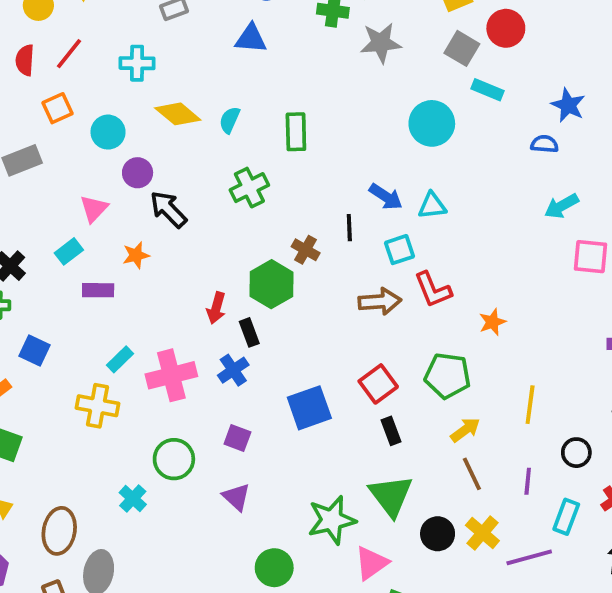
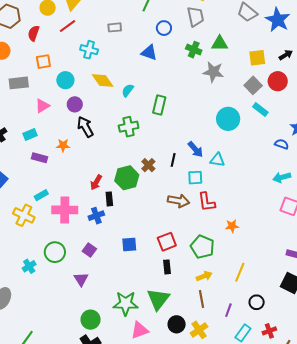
red line: (69, 54) -> (68, 26), moved
pink triangle: (94, 209) -> (42, 106), moved
blue square: (309, 408) -> (129, 244), size x0.7

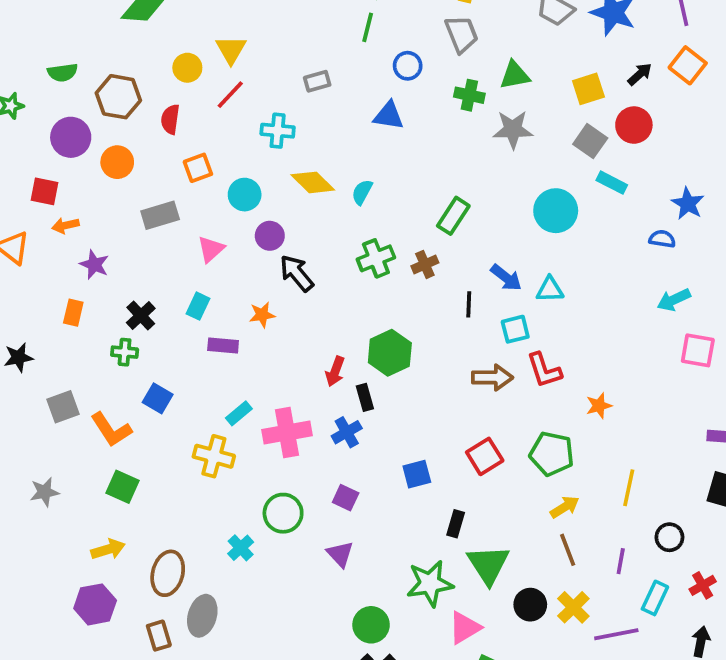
green rectangle: (159, 105) -> (453, 216), moved, turned 30
cyan rectangle: (30, 135) -> (198, 306), turned -32
brown cross: (148, 165) -> (425, 264), moved, turned 32
black rectangle: (167, 267) -> (456, 524), moved, turned 32

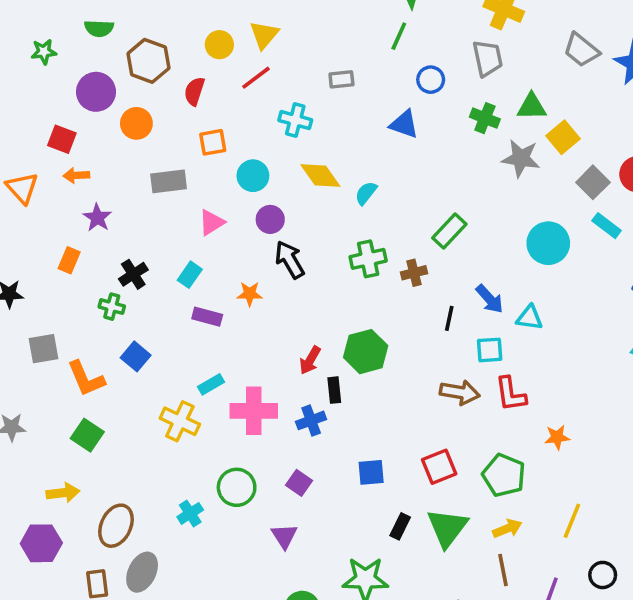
yellow square: (588, 89) -> (563, 137), moved, turned -32
green triangle: (488, 565) -> (447, 528), moved

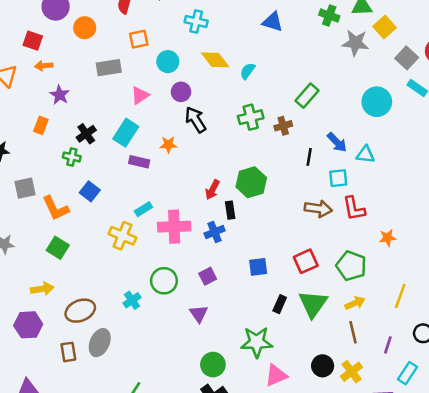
cyan rectangle: (190, 275) -> (126, 133), size x1.5
purple square: (299, 483) -> (208, 276), turned 30
brown ellipse: (116, 526) -> (80, 311), turned 44

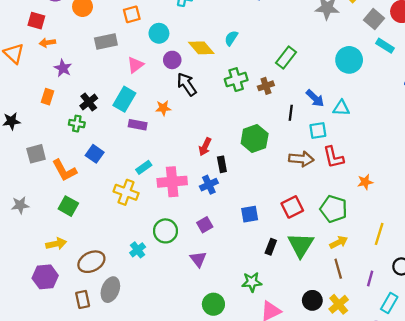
yellow diamond: (215, 60) -> (201, 48), moved
green hexagon: (251, 182) -> (255, 138), moved
green star: (257, 342) -> (252, 282), size x0.7

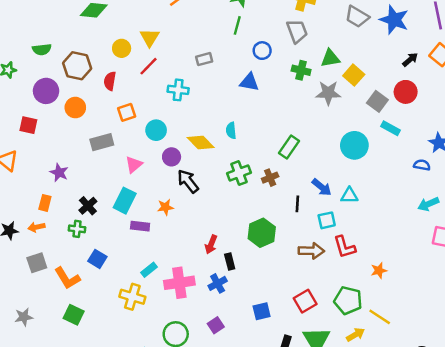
cyan semicircle: (231, 38) -> (231, 130), turned -35
orange arrow: (47, 43) -> (36, 227), moved
yellow line: (379, 234) -> (380, 317), moved, turned -70

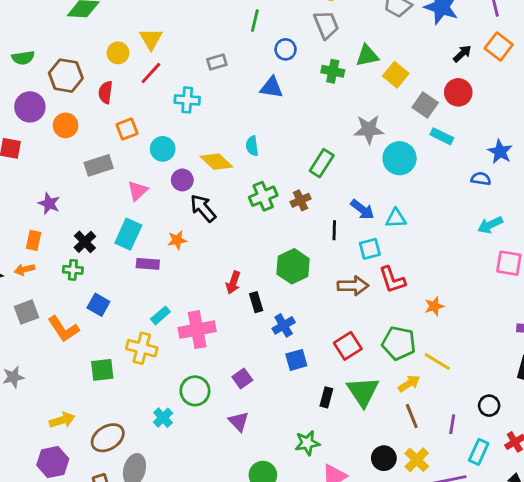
gray star: (328, 93) -> (369, 129), moved
blue cross: (218, 283) -> (284, 325), moved
green square: (74, 315) -> (102, 370), moved, turned -30

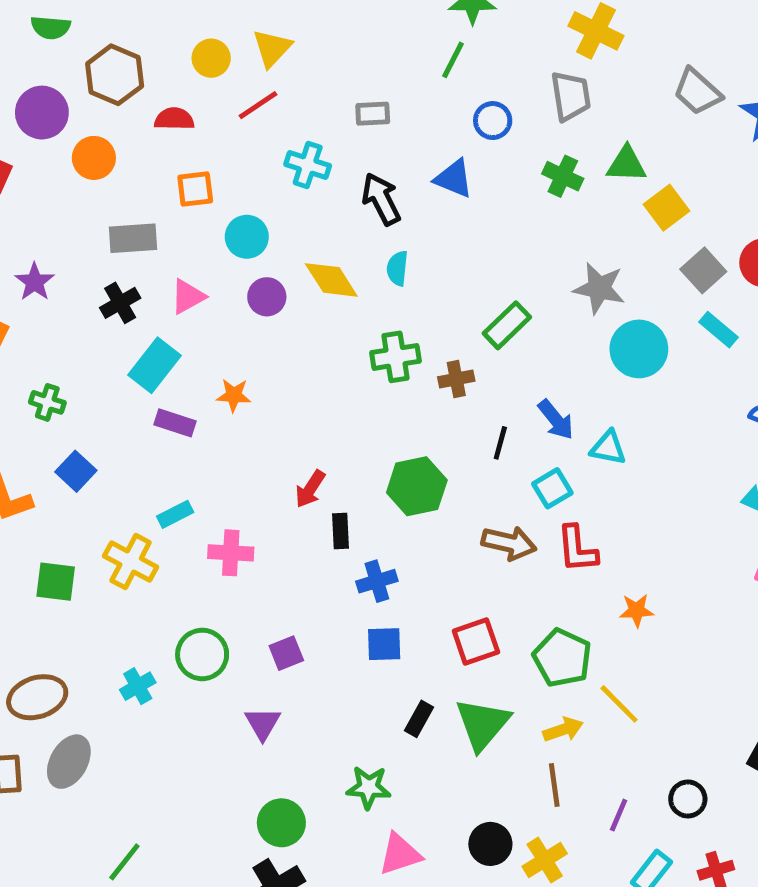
red semicircle: (106, 92) -> (174, 119), turned 70
black arrow: (203, 208) -> (381, 199), moved
black cross: (85, 242) -> (120, 303), moved
cyan square: (370, 249) -> (552, 488), turned -30
pink cross: (197, 330) -> (231, 553), size x0.7

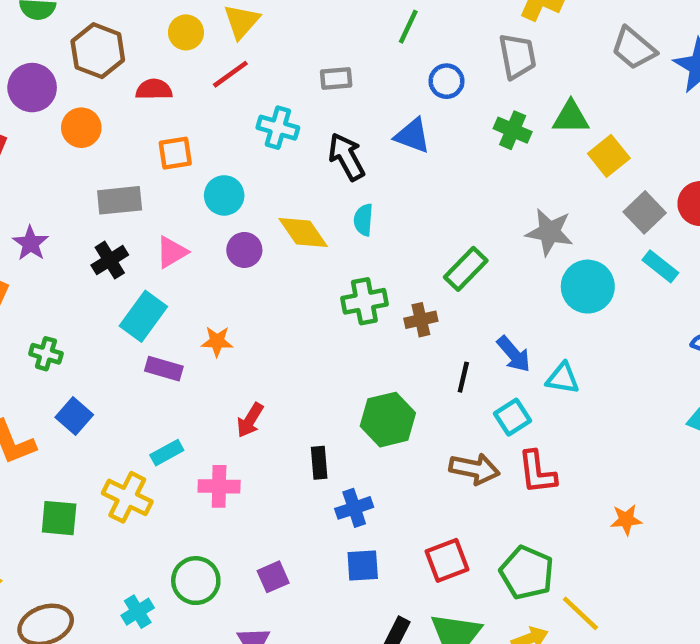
red arrow: (310, 489) -> (250, 420), moved
orange star: (637, 610) -> (626, 520), moved

